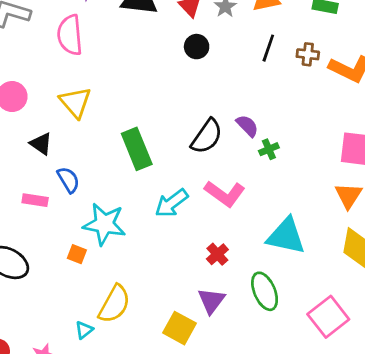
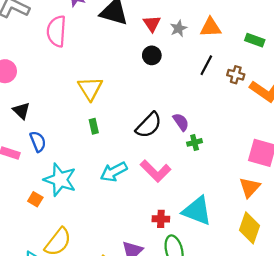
yellow triangle: (75, 102) -> (90, 88), moved
green rectangle: (137, 149) -> (94, 126), size x0.5
red cross: (217, 254) -> (161, 219), moved, turned 35

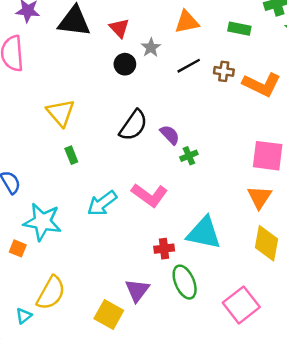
gray star: (179, 28) -> (151, 48), moved
black line: (206, 65) -> (189, 66), turned 42
black semicircle: (149, 125) -> (133, 125), moved

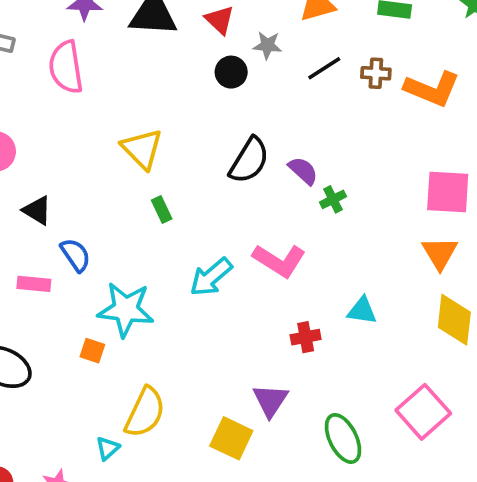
gray star: (151, 48) -> (267, 45), turned -30
cyan triangle: (204, 233) -> (362, 311), size x0.6
green ellipse: (185, 282) -> (343, 438), moved

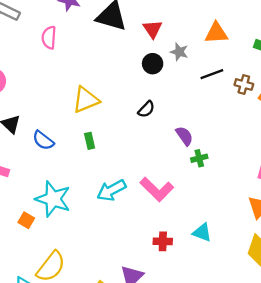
pink semicircle: (66, 67) -> (49, 38), size x0.7
yellow triangle: (142, 149) -> (86, 100), turned 40
black semicircle: (249, 160) -> (146, 109), moved, size x0.6
blue semicircle: (76, 255) -> (43, 140), moved, turned 150

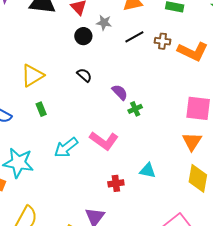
black semicircle: (146, 109) -> (84, 75), turned -84

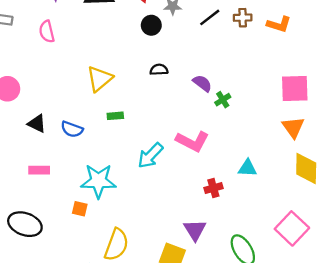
orange L-shape: (193, 51) -> (279, 24), size x0.7
black semicircle: (84, 75) -> (159, 70), turned -35
green rectangle: (41, 109) -> (115, 116), turned -64

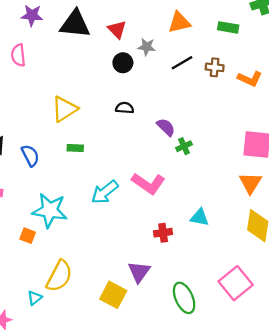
blue semicircle: (72, 129) -> (30, 156), turned -145

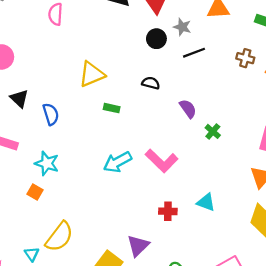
black line: (182, 63) -> (194, 53), moved
green cross: (184, 146) -> (213, 131), moved, turned -35
green rectangle: (75, 148) -> (112, 108), moved
cyan star: (50, 210) -> (47, 163), moved, size x0.7
cyan triangle: (35, 298) -> (32, 254), turned -35

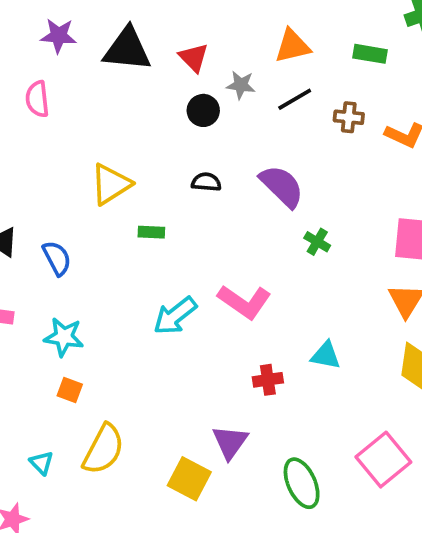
black line: (194, 53) -> (295, 99), moved
purple semicircle: (188, 109) -> (282, 186), moved, size x1.5
orange square: (35, 192) -> (70, 390), moved
cyan triangle: (32, 254) -> (42, 463), moved

